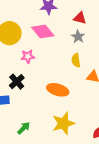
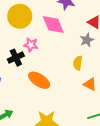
black cross: (17, 82) -> (16, 58), moved
orange ellipse: (58, 90) -> (39, 80), moved

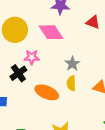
gray star: (87, 40) -> (72, 64), moved
yellow semicircle: (78, 63) -> (71, 83), moved

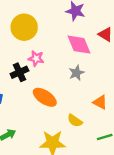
pink diamond: (51, 32) -> (79, 45), moved
yellow semicircle: (71, 83) -> (75, 121), moved, turned -64

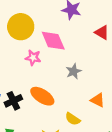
pink diamond: (79, 45) -> (53, 41), moved
black cross: (19, 72) -> (13, 101), moved

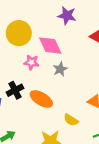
gray star: (74, 71) -> (60, 69), moved
black cross: (13, 101) -> (15, 90), moved

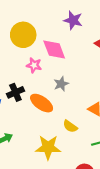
gray star: (60, 69) -> (61, 84), moved

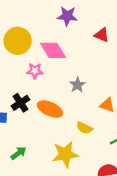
gray star: (61, 84) -> (77, 85), moved

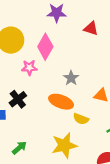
pink diamond: (53, 50) -> (45, 47), turned 65
orange ellipse: (50, 109) -> (61, 102), moved

